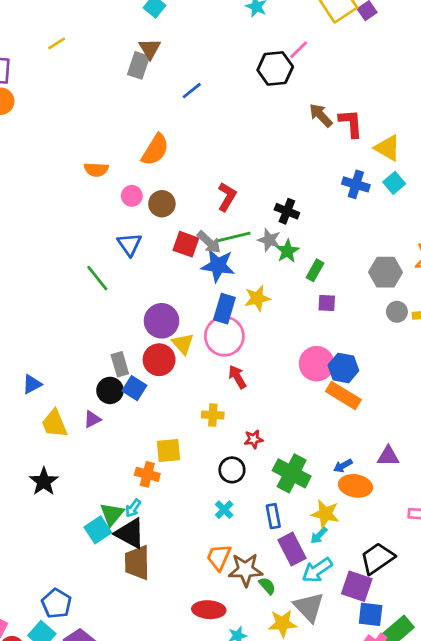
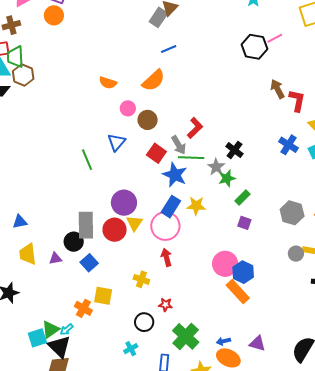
blue line: (192, 91) -> (169, 49), moved
gray arrow: (209, 242) -> (179, 145), moved
gray circle: (397, 312) -> (296, 254), moved
gray rectangle: (120, 364) -> (86, 225), size x1.5
blue square: (134, 388) -> (89, 263), moved

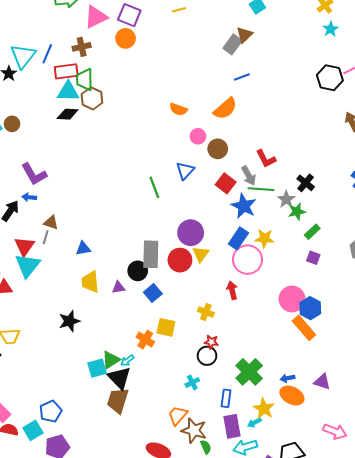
red L-shape: (195, 128) -> (266, 159), turned 105
pink circle: (165, 226) -> (248, 260), moved
red star: (166, 305) -> (211, 342), moved

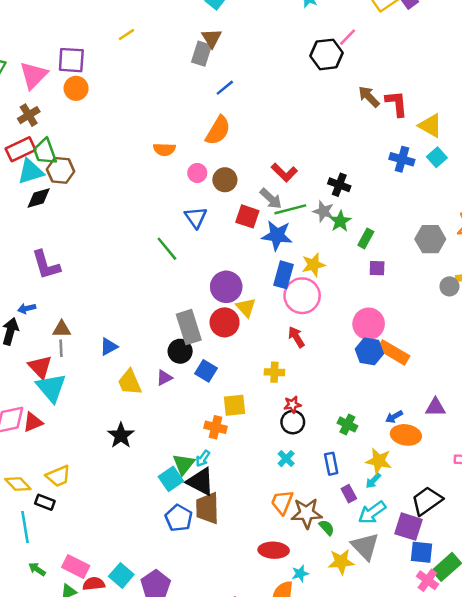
purple L-shape: (34, 174) -> (46, 265), moved, turned 32
blue hexagon: (310, 308) -> (369, 351), moved
green cross: (249, 372) -> (347, 424), size x0.6
blue pentagon: (51, 411) -> (179, 518), moved
purple rectangle: (232, 426) -> (349, 494), size x0.6

